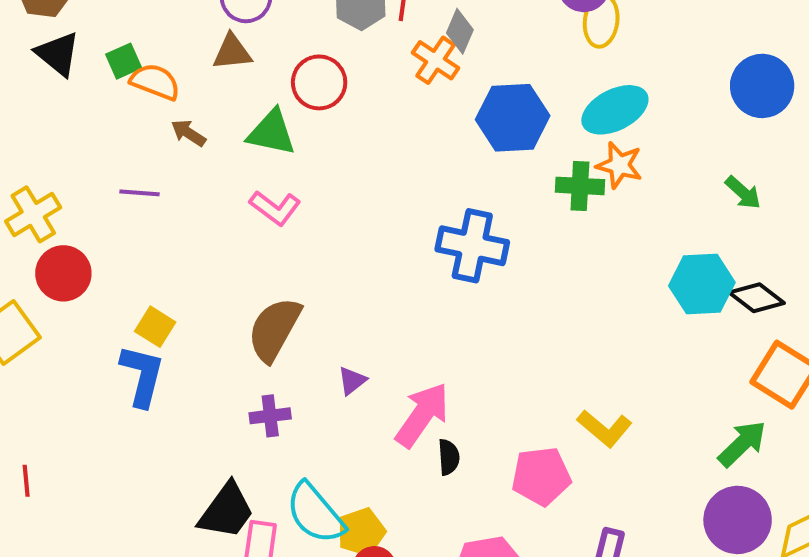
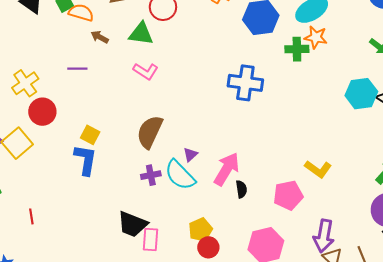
black trapezoid: (226, 511) -> (132, 224), turned 80
cyan semicircle: (315, 513) -> (180, 175), moved

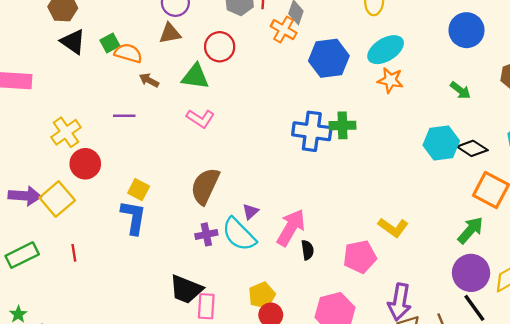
green cross: (297, 49) -> (342, 125), moved
red line: (31, 216) -> (74, 253), moved

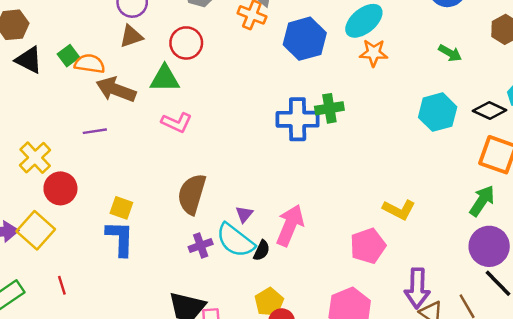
brown arrow: (149, 80) -> (116, 90), size x1.8
black diamond: (472, 148) -> (490, 111), moved
black semicircle: (308, 250) -> (262, 250), moved, turned 42

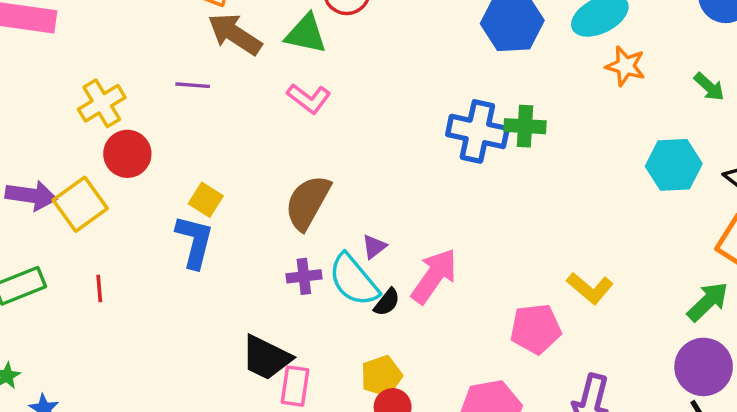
orange star: (374, 53) -> (626, 66), moved

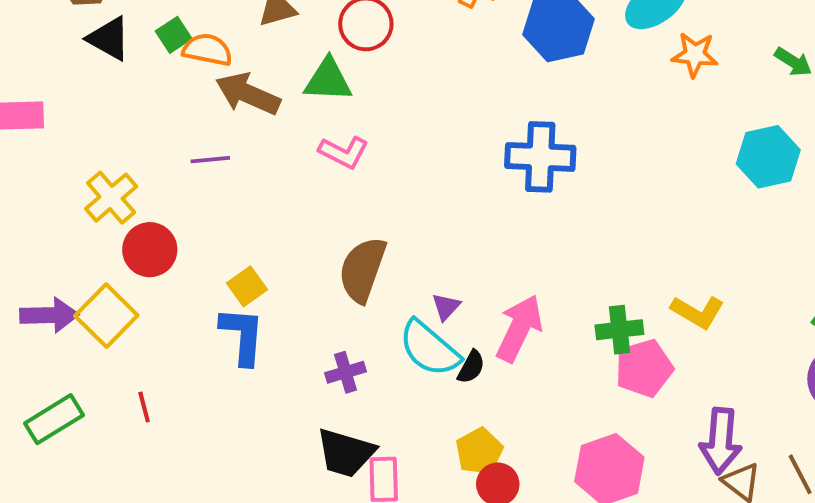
green cross: (525, 126) -> (619, 330), moved
yellow square: (206, 200) -> (247, 286), turned 32
purple cross: (304, 276) -> (346, 372), moved

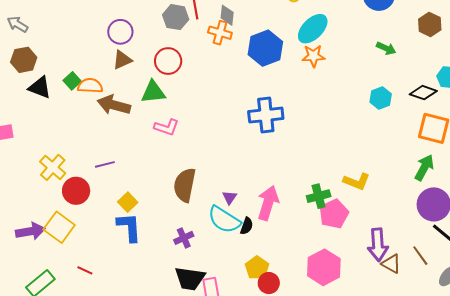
orange star: (695, 55) -> (313, 56), moved
cyan hexagon: (768, 157) -> (381, 98), size x0.7
purple line: (210, 160) -> (105, 164), moved
red line: (144, 407) -> (85, 270), turned -42

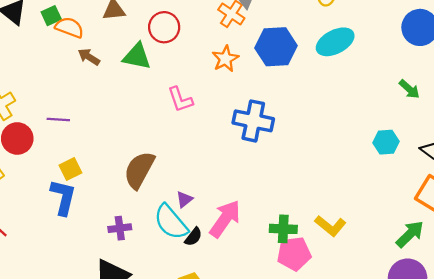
orange star: (313, 56) -> (225, 59), moved, turned 30
brown arrow: (114, 105) -> (89, 57), size x0.6
pink L-shape: (166, 127) -> (180, 99), moved, turned 35

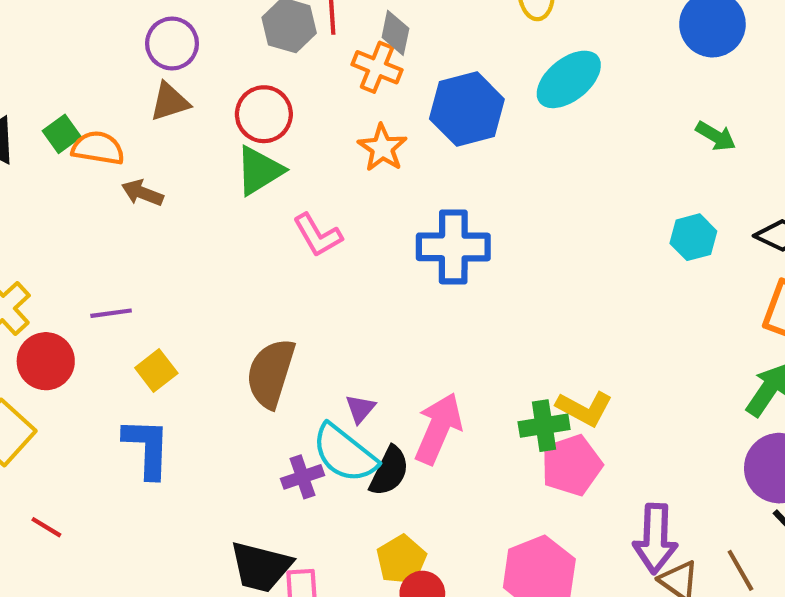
green triangle: (137, 56) -> (259, 171), moved, turned -32
yellow square: (70, 169) -> (156, 370), moved
yellow L-shape: (330, 226) -> (584, 408), moved
purple cross: (120, 228) -> (302, 477), moved
black semicircle: (193, 237) -> (389, 471), size x1.4

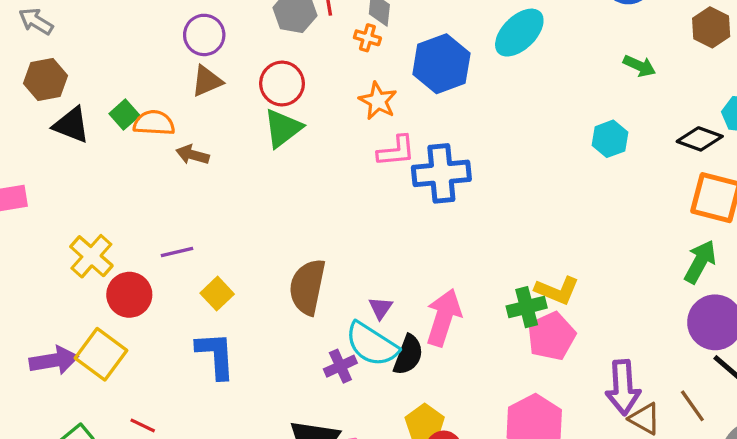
orange cross: (377, 67) -> (367, 38), size x0.7
pink L-shape: (318, 235) -> (396, 151), moved, turned -60
cyan hexagon: (693, 237) -> (610, 139), moved

